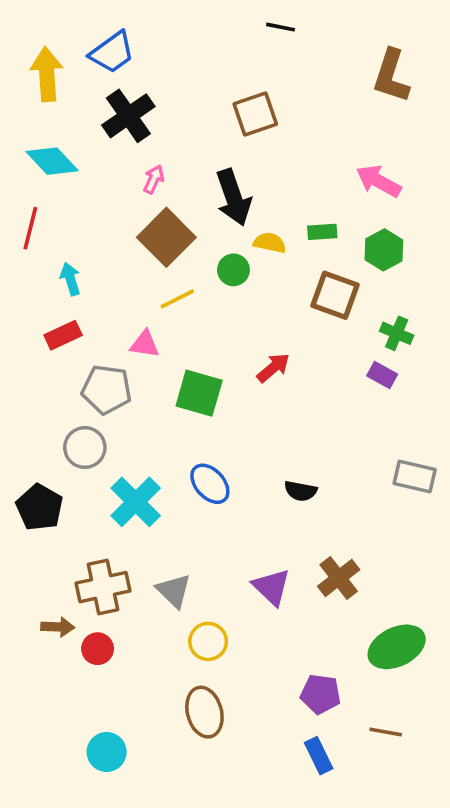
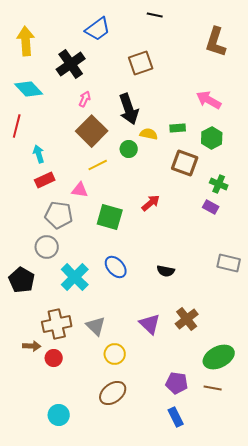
blue trapezoid: (112, 52) -> (98, 29), moved
red rectangle: (63, 335) -> (45, 180), moved
brown ellipse: (204, 712) -> (113, 393), turned 68
brown line: (386, 732) -> (213, 388), moved

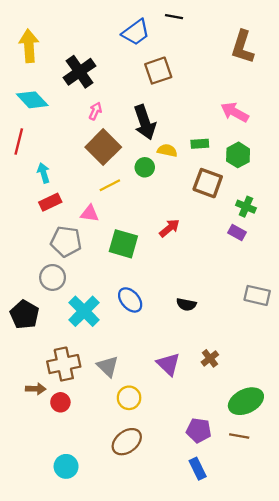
blue trapezoid: (98, 29) -> (136, 32), moved
brown cross: (187, 319) -> (210, 358), size x0.7

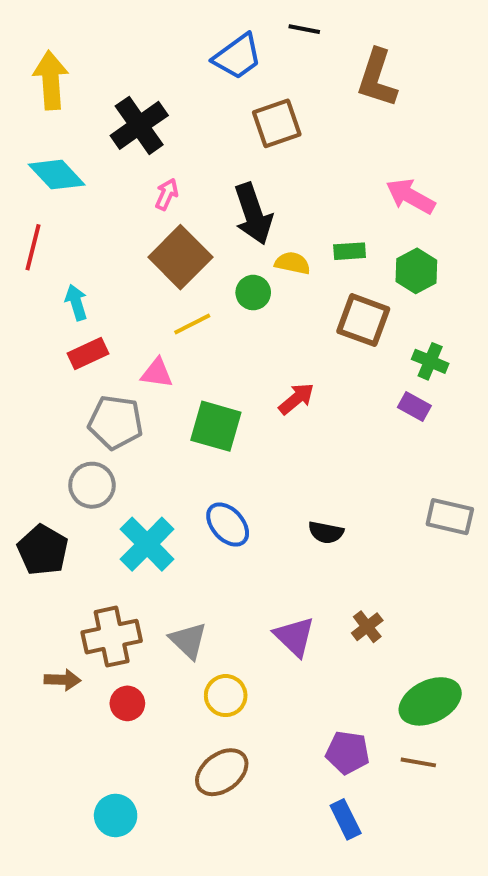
brown L-shape: (243, 47) -> (377, 78), moved
red circle: (60, 402) -> (127, 703), moved

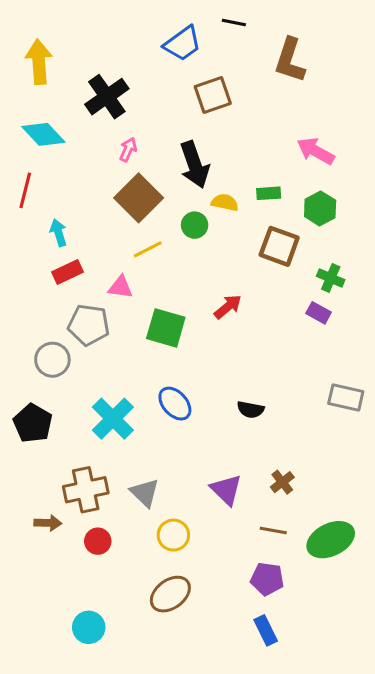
gray circle: (92, 485) -> (52, 360), moved
brown line: (418, 762) -> (273, 531), moved

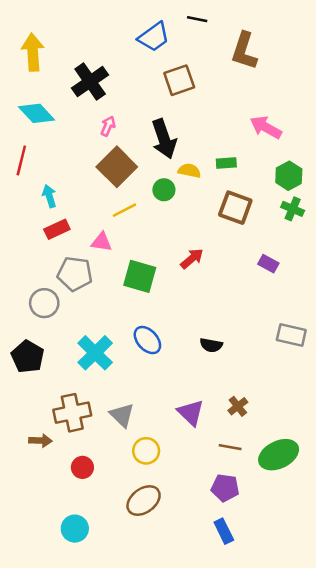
green hexagon: (320, 208) -> (289, 176), moved
green cross: (331, 278) -> (293, 209), moved
red circle: (98, 541) -> (82, 467), moved

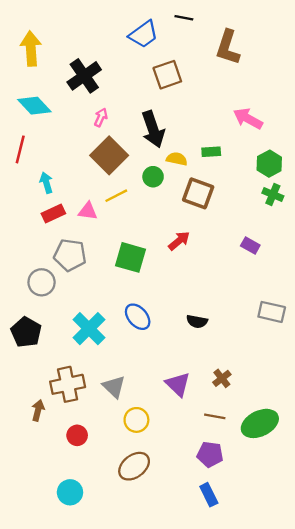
brown square: (235, 208) -> (198, 193), moved
pink triangle: (102, 242) -> (88, 211), moved
brown arrow: (40, 441) -> (38, 410), turned -78

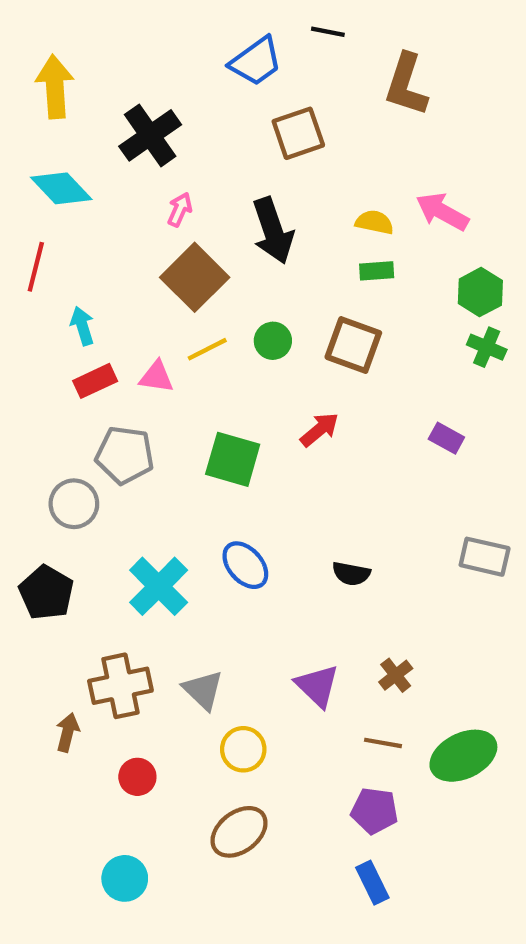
yellow semicircle: (177, 159) -> (374, 222), moved
green circle: (153, 177) -> (273, 341), moved

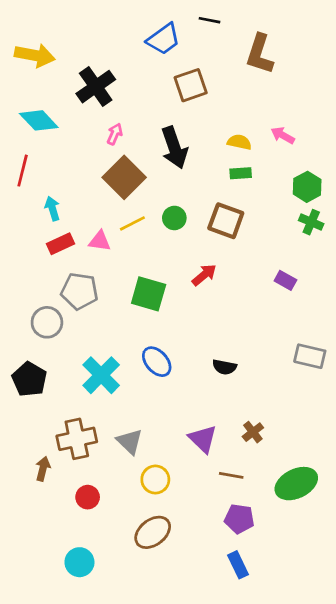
yellow arrow: (55, 87) -> (35, 55), turned 105
pink arrow: (442, 212) -> (283, 135), size x0.7
brown line: (383, 743) -> (231, 475), moved

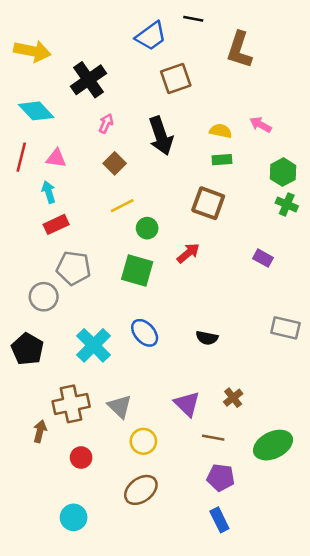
brown square: (124, 177) -> (115, 163), size x0.6
green circle: (174, 218) -> (147, 228), moved
pink triangle: (100, 241) -> (56, 158), moved

